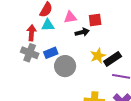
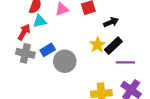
black arrow: (82, 32) -> (111, 22), moved
red arrow: (32, 33) -> (24, 32), turned 35

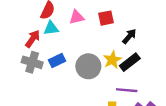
black arrow: (111, 22) -> (129, 36), turned -32
gray circle: (65, 61) -> (88, 66), moved
purple line: (125, 62) -> (127, 90), moved

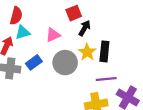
pink triangle: (77, 17) -> (53, 35), moved
black arrow: (129, 36) -> (85, 28), moved
black rectangle: (130, 62) -> (104, 51), turned -36

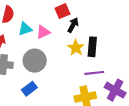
cyan triangle: (23, 32) -> (25, 29), moved
blue rectangle: (34, 62) -> (29, 89), moved
gray circle: (65, 63) -> (35, 61), moved

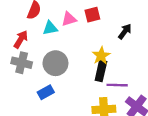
black arrow: (73, 25) -> (125, 31), moved
pink triangle: (43, 32) -> (69, 19), moved
black rectangle: (92, 47) -> (101, 71), moved

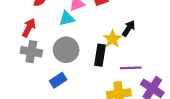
cyan triangle: (50, 28) -> (67, 19), moved
black arrow: (125, 31) -> (129, 28), moved
black rectangle: (101, 71) -> (100, 55), moved

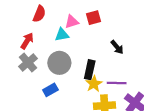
black arrow: (129, 28) -> (117, 47), turned 104
yellow star: (112, 39) -> (94, 84), moved
gray cross: (31, 52) -> (28, 63), turned 36

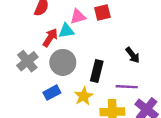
red arrow: (27, 41) -> (50, 38), moved
black arrow: (117, 47) -> (133, 55), moved
yellow star: (94, 84) -> (84, 96), moved

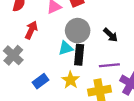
cyan triangle: (66, 31) -> (66, 48), moved
gray circle: (63, 62) -> (78, 31), moved

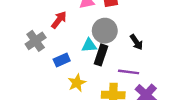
yellow star: (71, 80) -> (77, 83), moved
blue rectangle: (41, 81) -> (62, 60), moved

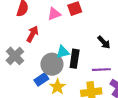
gray circle: (105, 31) -> (52, 64), moved
blue rectangle: (62, 60) -> (41, 79), moved

